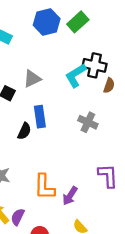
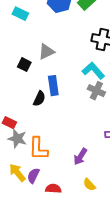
cyan L-shape: (76, 75) -> (93, 71), moved, turned 80
orange L-shape: (44, 187) -> (38, 149), moved

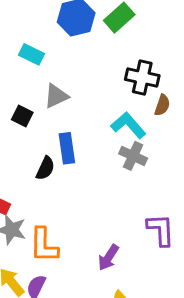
cyan rectangle: (20, 14) -> (32, 54), moved

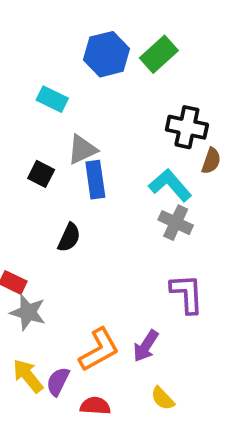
blue rectangle: (67, 148) -> (95, 180), moved
purple L-shape: (161, 230) -> (187, 294), moved
orange L-shape: (44, 245) -> (99, 350), moved, turned -120

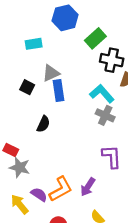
green rectangle: (159, 54) -> (95, 38), moved
cyan rectangle: (52, 99) -> (34, 44), turned -35
purple semicircle: (58, 382) -> (39, 195), moved, turned 98

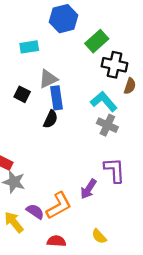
black semicircle: (43, 124) -> (51, 119), moved
purple arrow: (88, 187) -> (88, 189), moved

